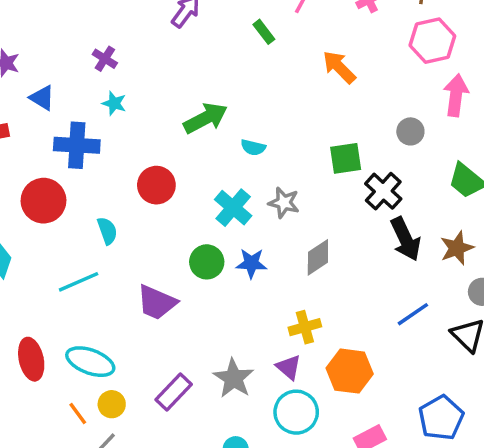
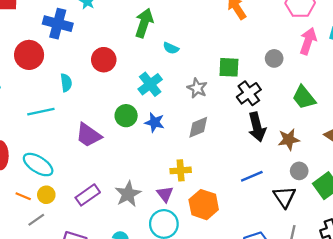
green arrow: (206, 118) -> (144, 23), turned -56
gray star: (284, 203) -> (197, 88), moved
orange line: (78, 414) -> (23, 196), turned -42

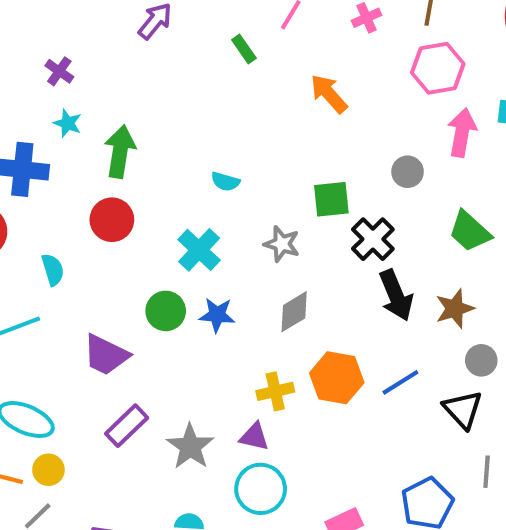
green arrow: (144, 23) -> (120, 152), moved
purple triangle: (165, 194) -> (254, 437), turned -30
purple rectangle: (88, 195) -> (127, 426), moved
orange hexagon: (204, 205) -> (337, 378), moved

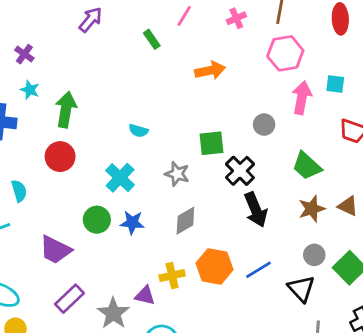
orange arrow: (329, 94) -> (210, 70), turned 120
brown star: (455, 309) -> (312, 209), moved
purple triangle: (254, 437) -> (145, 296), moved

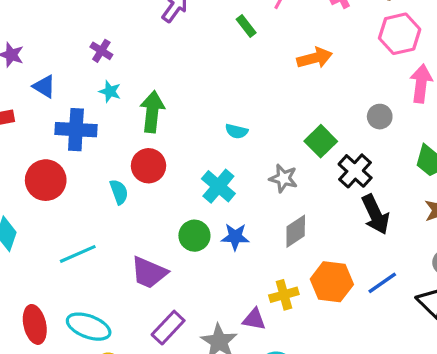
green square: (212, 143) -> (321, 141), turned -36
cyan semicircle: (19, 191) -> (119, 192), moved

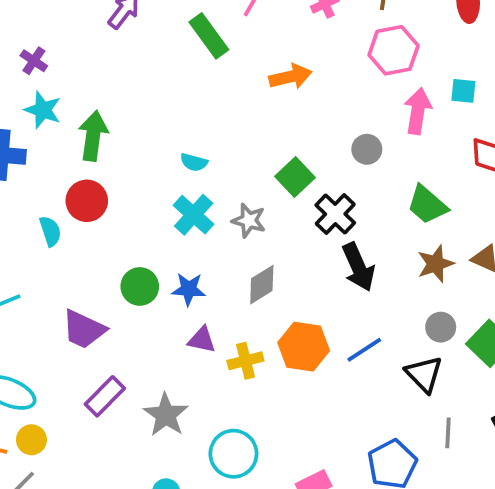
green rectangle: (246, 26) -> (209, 36), size x1.6
cyan star: (110, 91) -> (43, 110), size x1.4
cyan cross: (218, 186) -> (194, 215), moved
purple triangle: (254, 319) -> (202, 340), moved

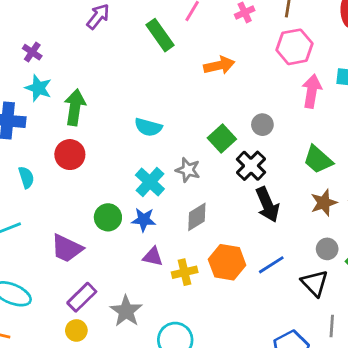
gray circle: (367, 149) -> (262, 125), moved
cyan semicircle: (194, 162) -> (148, 127), size x1.4
cyan cross: (194, 215) -> (150, 182), moved
cyan semicircle: (50, 231) -> (26, 177), moved
yellow circle: (31, 440) -> (76, 330), moved

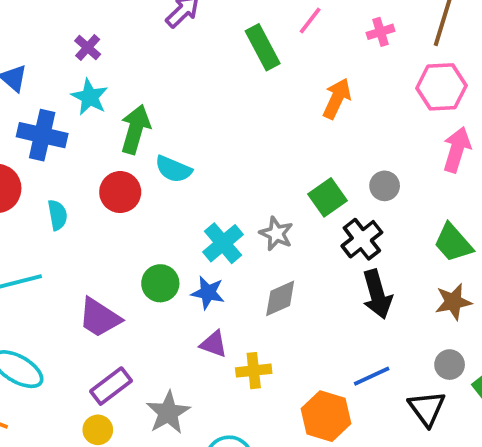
orange arrow: (219, 65) -> (337, 98), turned -60
cyan semicircle: (148, 127) -> (173, 169), moved
orange hexagon: (227, 262) -> (326, 416), moved

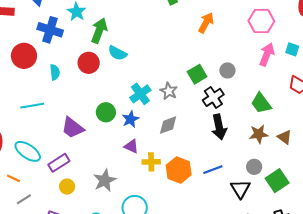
blue star: (208, 293) -> (130, 119), turned 30
purple rectangle: (111, 386) -> (59, 163), moved
orange hexagon: (326, 416) -> (179, 170), moved

